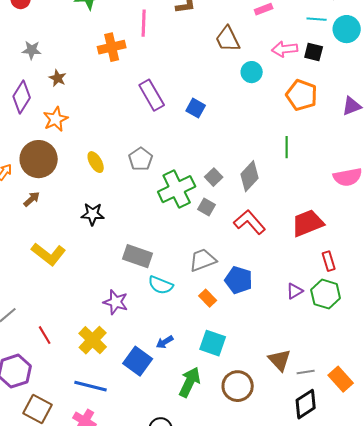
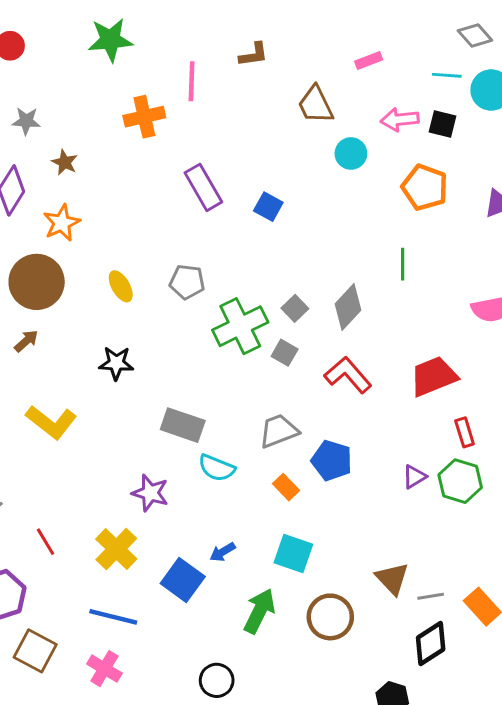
gray pentagon: (141, 159) -> (187, 282), turned -30

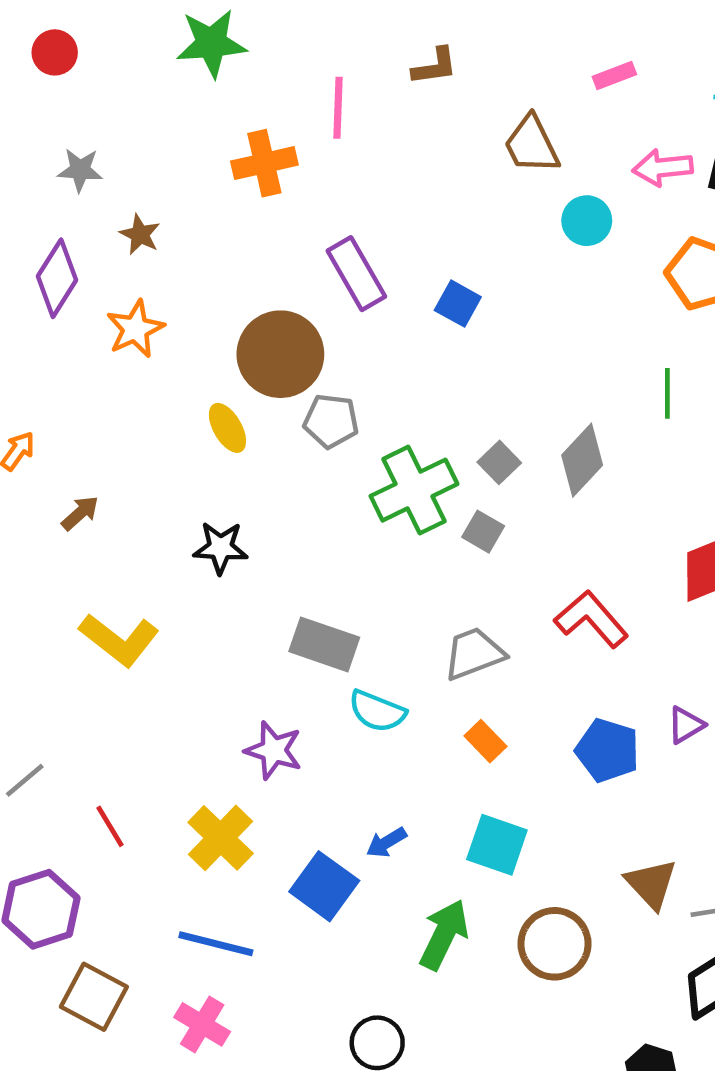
brown circle: (37, 282) -> (280, 354), moved
red L-shape: (348, 375) -> (591, 619), moved
blue pentagon: (332, 460) -> (607, 750), moved

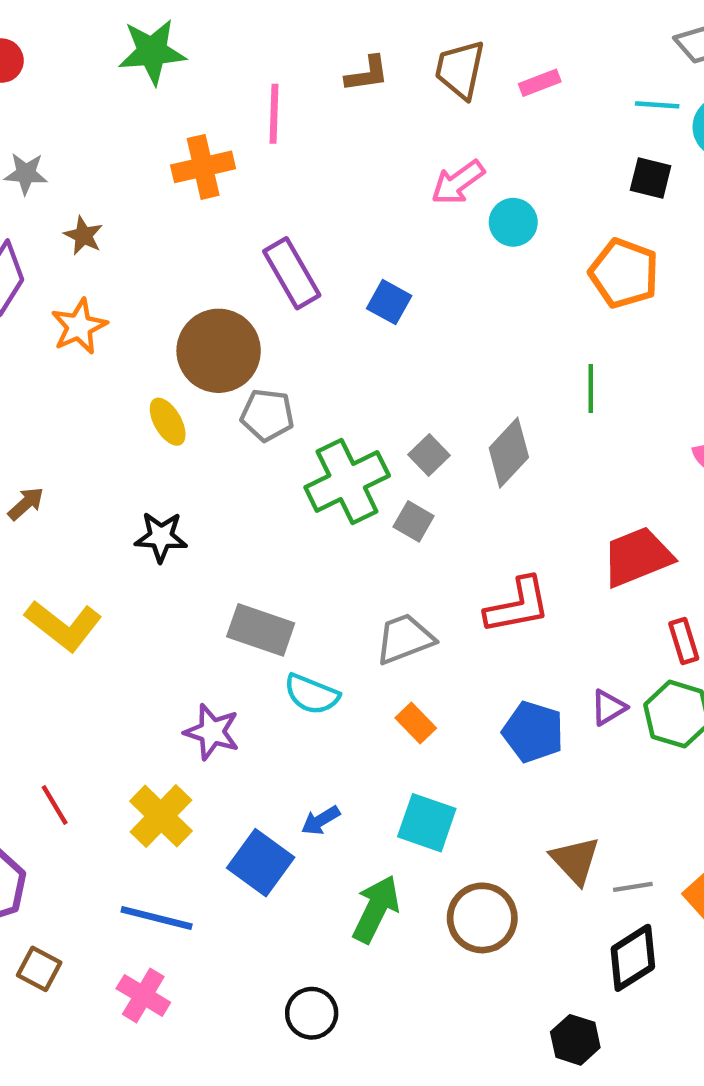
brown trapezoid: (531, 145) -> (460, 69), moved, turned 38
pink arrow: (663, 168) -> (458, 182), moved, turned -30
red L-shape: (591, 619) -> (518, 606), turned 120
brown square: (94, 997) -> (39, 969), size x0.7

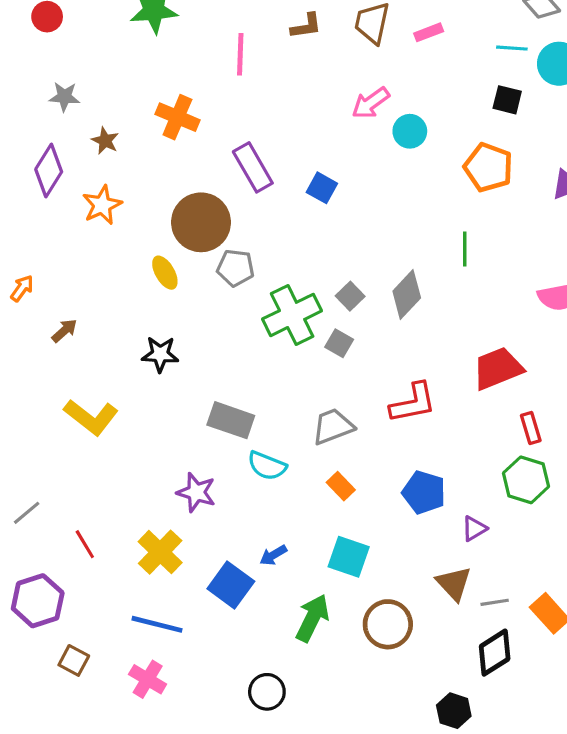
orange cross: (203, 167) -> (177, 117), moved, turned 36
purple triangle: (608, 707) -> (474, 529), moved

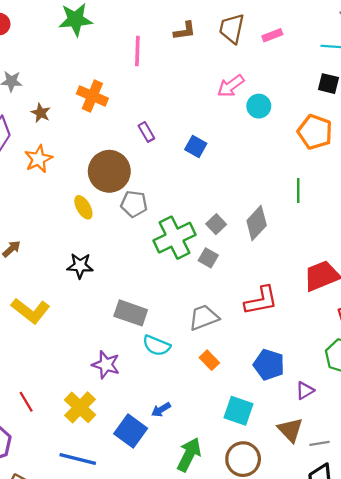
purple rectangle: (253, 167) -> (146, 132), size x0.6
cyan square: (349, 557) -> (239, 411), moved

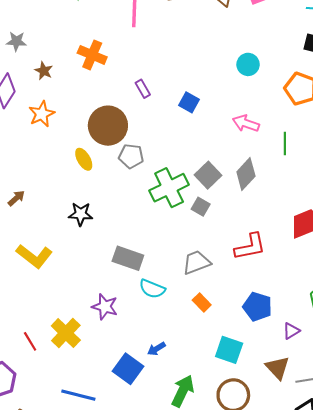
pink arrow: (231, 86) -> (246, 123), moved, turned 55
gray square: (216, 224) -> (208, 175), size x1.4
yellow cross: (80, 407) -> (66, 333), moved

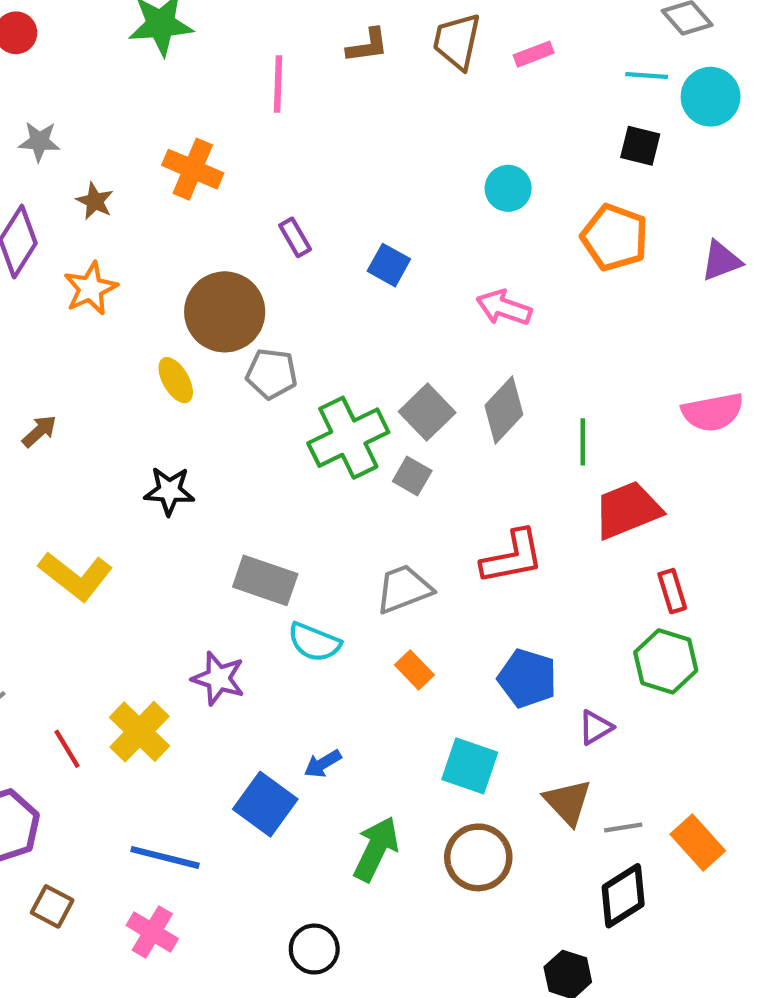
green line: (285, 143) -> (583, 442), moved
brown arrow: (16, 198) -> (39, 431), moved

